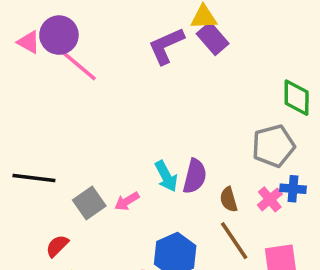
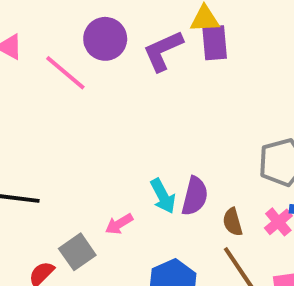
purple circle: (59, 35) -> (105, 39), moved
purple rectangle: (213, 39) -> (215, 43), turned 36
gray square: (89, 203) -> (77, 252), moved

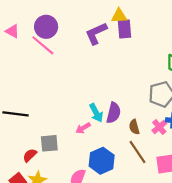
purple circle: (105, 39) -> (46, 27), moved
pink arrow: (119, 224) -> (83, 128), moved
gray square: (77, 252) -> (49, 143), turned 30

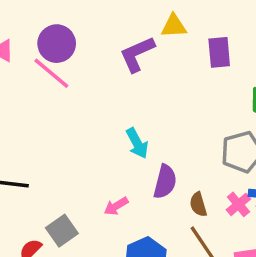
purple rectangle: (124, 29) -> (219, 52), moved
cyan arrow: (96, 113) -> (137, 143), moved
gray square: (49, 143) -> (62, 231), turned -30

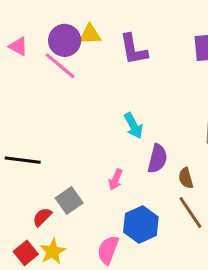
yellow triangle: (174, 26) -> (90, 34), moved
purple L-shape: (137, 54) -> (133, 49), turned -76
pink arrow: (116, 206) -> (116, 180), turned -36

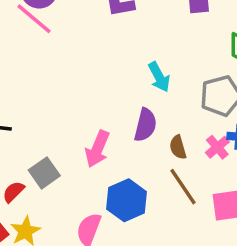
cyan arrow: (133, 126) -> (159, 77), moved
pink arrow: (116, 180) -> (97, 149), size x1.5

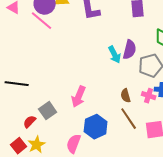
purple semicircle: (145, 125) -> (130, 50), moved
pink cross: (217, 147) -> (149, 96), turned -32

